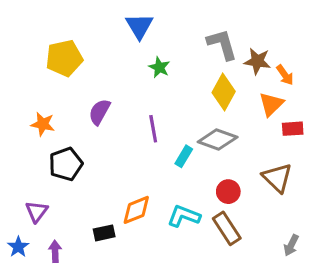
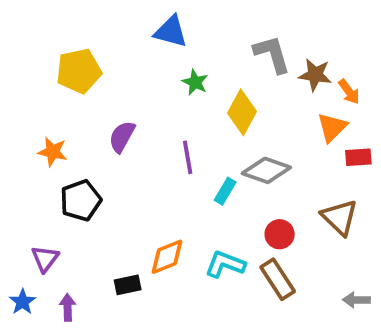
blue triangle: (139, 26) -> (171, 32), turned -44
yellow diamond: (224, 92) -> (242, 112), moved
gray arrow: (291, 245) -> (356, 300), turned 65

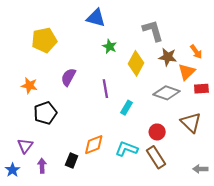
brown star: (315, 75) -> (168, 57), moved
gray diamond: (266, 170) -> (167, 93), moved
black rectangle: (128, 285) -> (72, 160), turned -56
purple arrow: (68, 307) -> (42, 166), moved

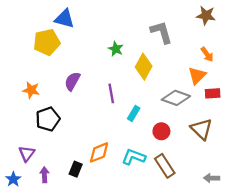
blue triangle: (96, 18) -> (65, 19), moved
brown star: (168, 57) -> (206, 15), moved
red circle: (157, 132) -> (161, 131), moved

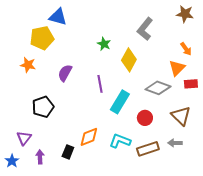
gray L-shape: (161, 32) -> (145, 29), turned -125
orange star: (31, 90) -> (28, 65), moved
cyan rectangle: (134, 113) -> (120, 102), size x1.6
brown rectangle: (165, 166) -> (148, 149), turned -75
gray arrow: (212, 178) -> (175, 143), moved

